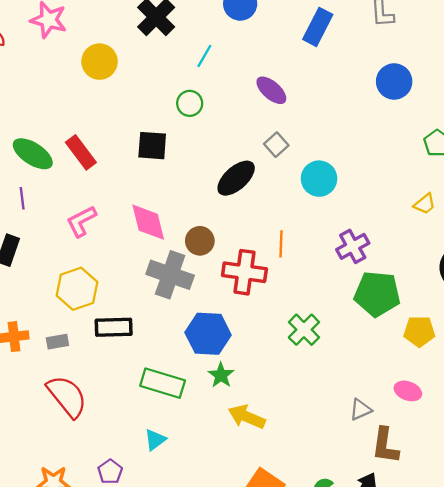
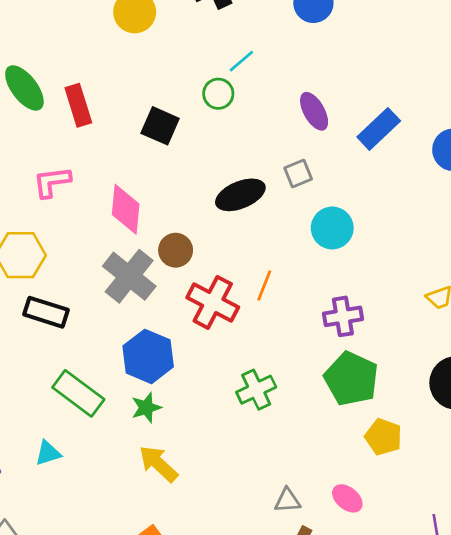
blue rectangle: (318, 27) -> (379, 129), moved
cyan line: (204, 56) -> (241, 61), moved

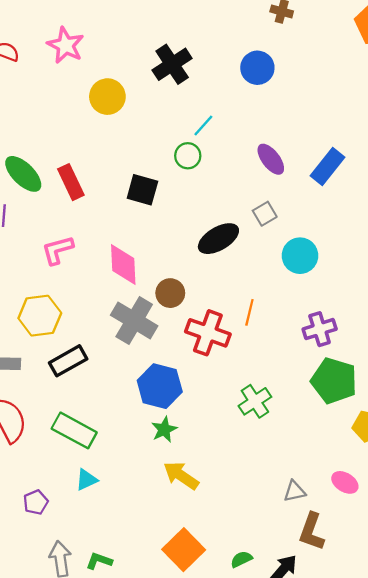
black rectangle: (46, 312) -> (68, 361), turned -39
green rectangle: (78, 393) -> (74, 430), moved

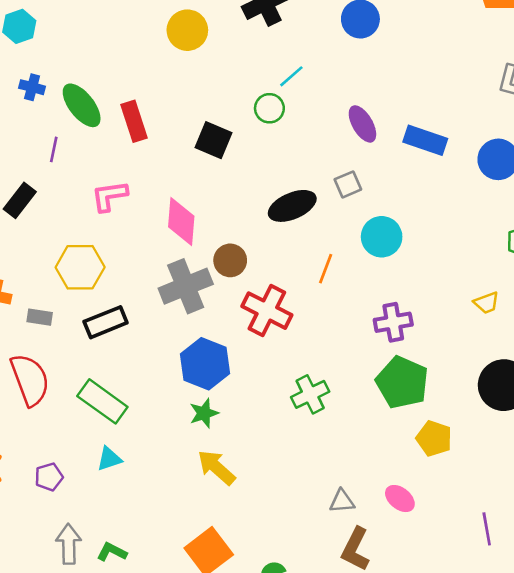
blue rectangle: (328, 166) -> (425, 140), turned 63
orange line: (249, 312) -> (326, 269), moved
gray cross: (134, 321) -> (186, 286), turned 30

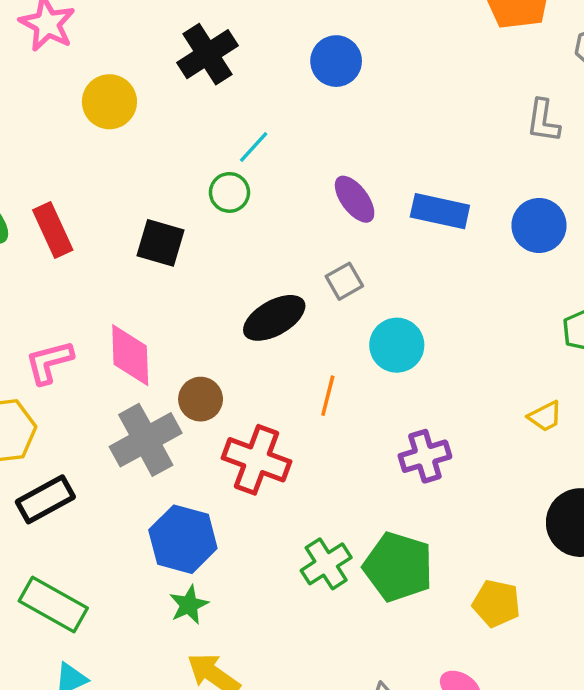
pink L-shape: (109, 196) -> (49, 362), moved
green pentagon: (402, 382) -> (398, 567), moved

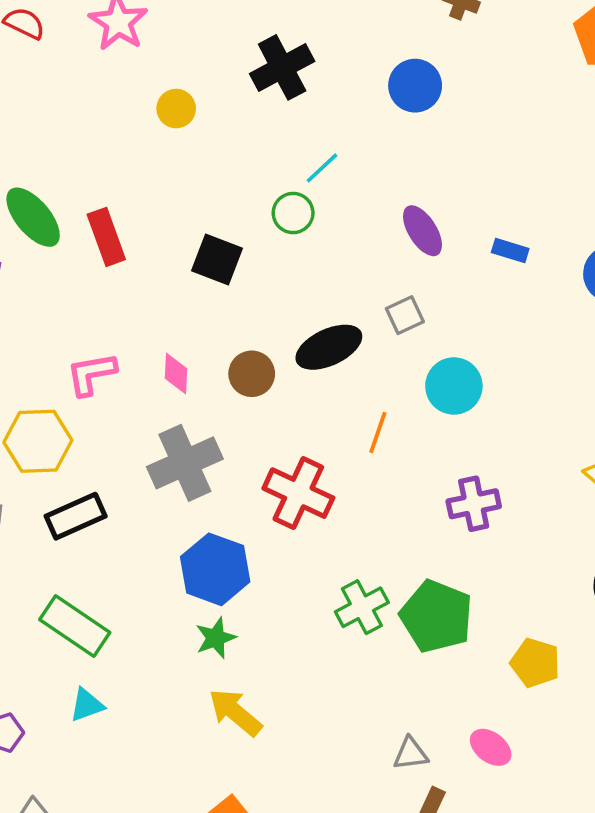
yellow circle: (109, 102) -> (176, 109), size x0.7
blue rectangle: (440, 211) -> (510, 250), size x0.6
pink diamond: (130, 355) -> (176, 373), size x0.6
brown circle: (201, 399) -> (252, 374), moved

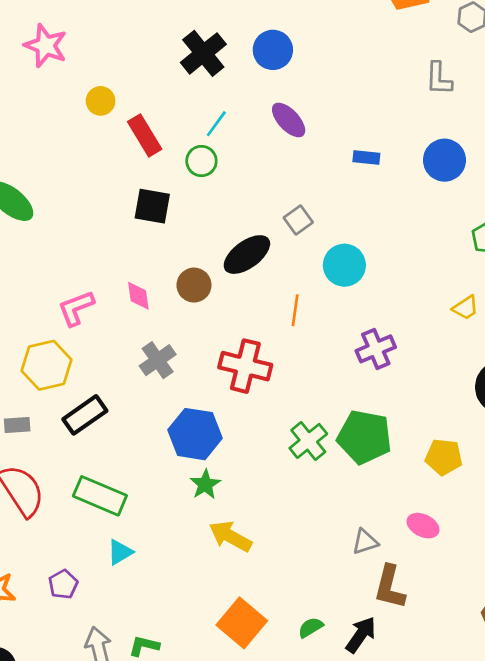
black cross: (282, 67) -> (203, 53), moved
purple ellipse: (422, 231) -> (289, 120), moved
red rectangle: (106, 237) -> (145, 135), moved
gray cross: (185, 463) -> (158, 360), size x0.7

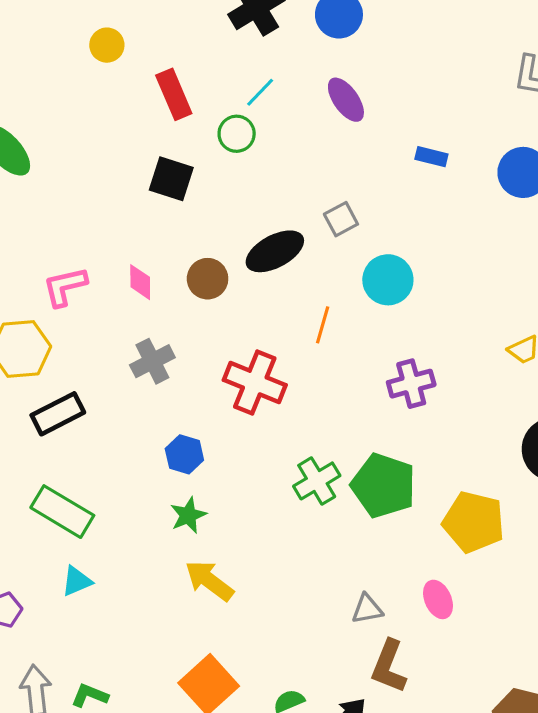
yellow circle: (101, 101) -> (107, 45), moved
blue hexagon: (195, 434) -> (184, 454), size x0.6
yellow pentagon: (444, 457) -> (474, 522), size x1.4
pink ellipse: (423, 526) -> (438, 599), turned 32

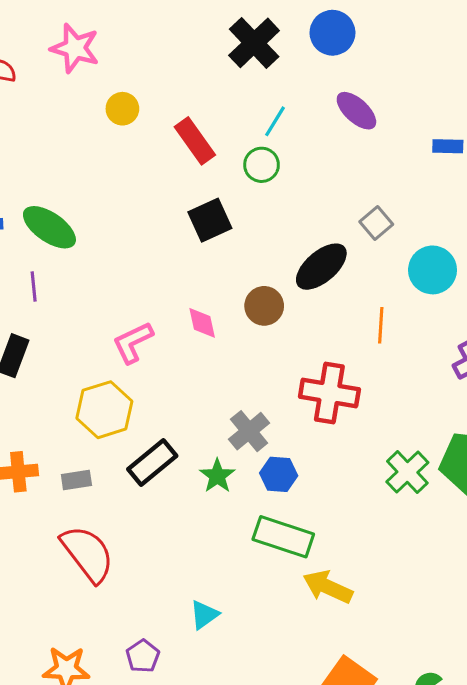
black square: (171, 179) -> (210, 220), turned -30
gray cross: (152, 361) -> (249, 431), moved
green rectangle: (62, 512) -> (283, 537), moved
green star: (188, 515) -> (217, 476), moved

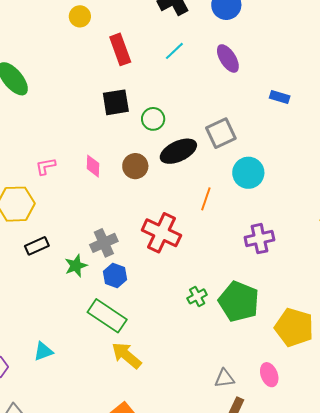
green circle: (262, 165) -> (153, 119), moved
gray square: (376, 223) -> (221, 133), size x1.4
pink L-shape: (133, 342) -> (46, 166), size x0.7
black rectangle: (152, 463) -> (37, 246), size x0.7
green cross: (407, 472) -> (197, 296), size x0.7

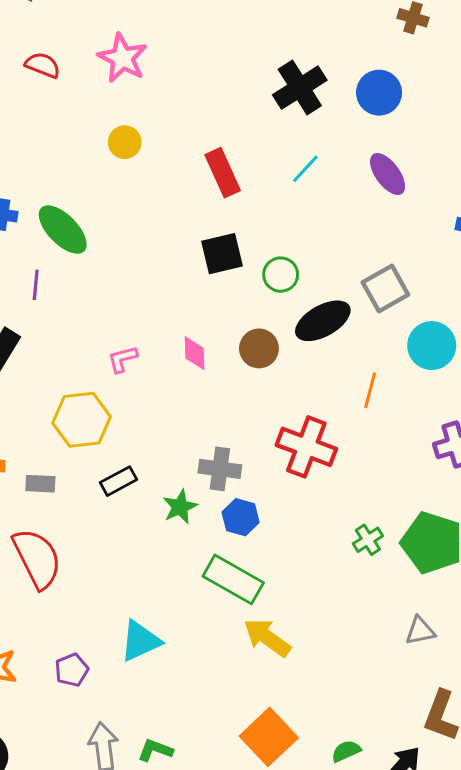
yellow circle: (80, 16) -> (125, 142), moved
gray cross: (104, 243) -> (220, 469), turned 36
cyan triangle: (43, 351) -> (140, 641), size x1.4
gray triangle: (224, 378) -> (420, 631), moved

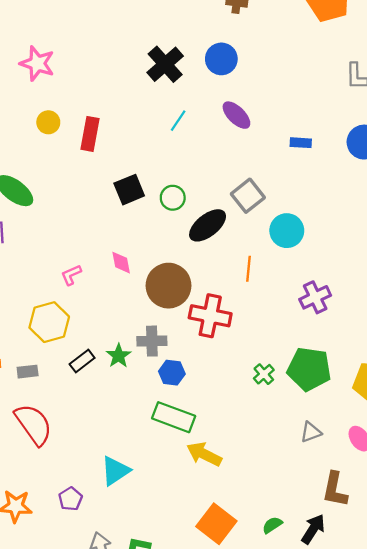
red rectangle: (223, 173) -> (90, 134), moved, turned 44
brown circle: (259, 348) -> (169, 286), moved, size x1.6
green star: (180, 507) -> (119, 356), moved

